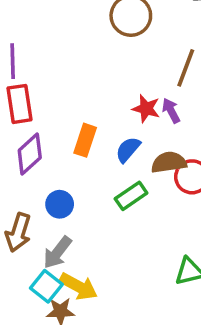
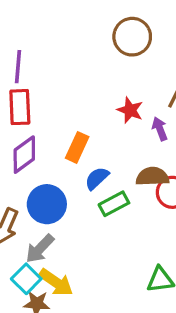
red star: (146, 109) -> (130, 110), moved
blue semicircle: (128, 150) -> (97, 178), moved
blue circle: (60, 204) -> (47, 204), size x1.5

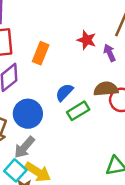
orange rectangle: (77, 147) -> (41, 53), moved

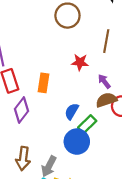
purple arrow: (110, 53) -> (104, 81), moved
blue circle: (28, 114) -> (77, 142), moved

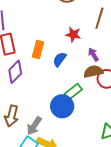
blue semicircle: (72, 111) -> (60, 59), moved

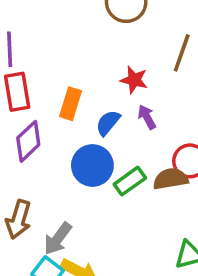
purple arrow: (93, 55) -> (147, 117), moved
brown semicircle: (93, 72) -> (171, 179), moved
blue circle: (62, 106) -> (92, 165), moved

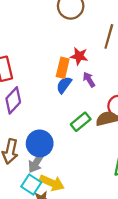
orange rectangle: (70, 104) -> (63, 68), moved
blue circle: (92, 165) -> (40, 143), moved

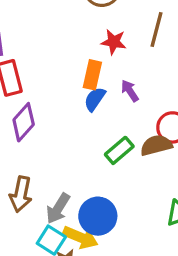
red star: (79, 56) -> (114, 42), moved
blue circle: (40, 143) -> (98, 216), moved

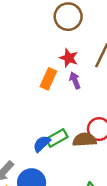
purple arrow: (130, 91) -> (75, 80), moved
blue semicircle: (95, 99) -> (42, 144), moved

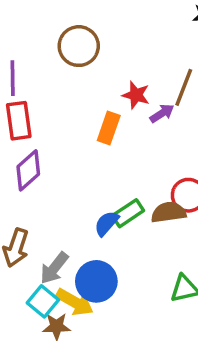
brown circle: (68, 17) -> (79, 46), moved
purple arrow: (75, 80) -> (162, 113), moved, turned 84

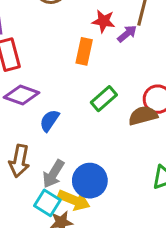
purple diamond: (28, 170) -> (22, 95), turned 68
green rectangle: (128, 213) -> (104, 99), moved
blue semicircle: (107, 223) -> (49, 121), moved

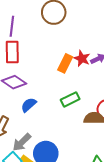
red star: (103, 21) -> (82, 58), moved

